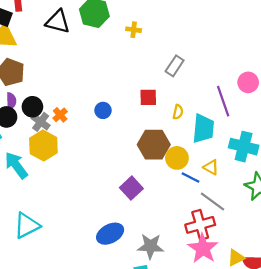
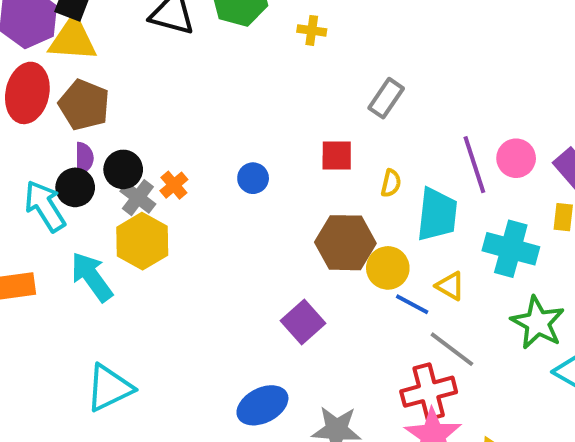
pink circle: (248, 82) -> (516, 158), moved

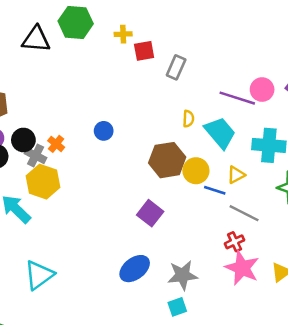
red square: (337, 156) -> (144, 51), moved
purple line: (474, 165) -> (237, 98), turned -44
cyan trapezoid: (437, 214) -> (220, 133), turned -36
yellow triangle: (450, 286) -> (236, 175), turned -48
red cross: (429, 392) -> (235, 242), size x0.6

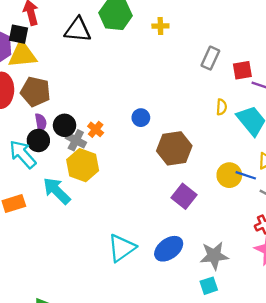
red square: (144, 51) -> (242, 70), moved
brown hexagon: (167, 160) -> (174, 148), moved
yellow circle: (196, 171) -> (229, 175), moved
cyan triangle: (39, 275) -> (122, 248), moved

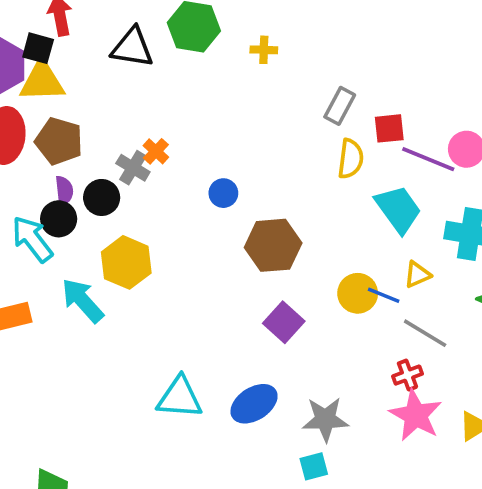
yellow semicircle: (221, 107) -> (351, 159), moved, size x1.5
orange cross: (96, 129) -> (156, 151), moved
gray cross: (76, 140) -> (133, 168), moved
cyan triangle: (122, 248) -> (180, 398), turned 36

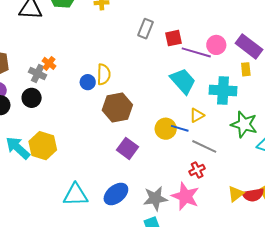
yellow semicircle: (351, 159) -> (104, 74), moved
black circle: (102, 197) -> (32, 98), moved
yellow hexagon: (126, 262) -> (43, 146), moved
pink star: (416, 415) -> (185, 196), moved

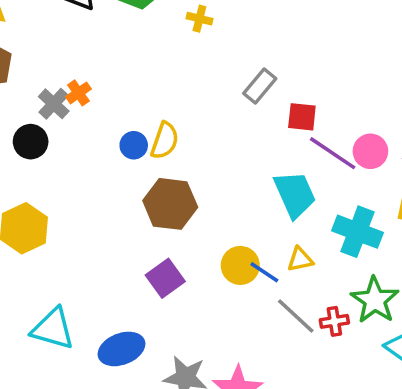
red cross: (197, 170) -> (334, 321), moved

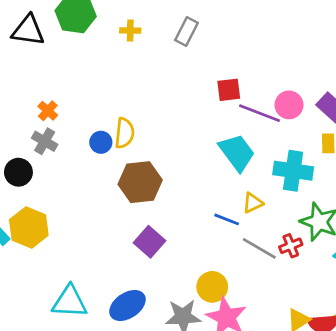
gray rectangle: (260, 86) -> (186, 32), moved
gray cross: (54, 104) -> (45, 141), moved
black circle: (31, 142) -> (18, 172), moved
yellow circle: (240, 265) -> (212, 287), moved

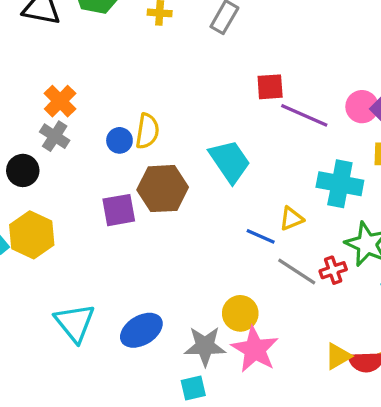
pink circle: (289, 105) -> (362, 107), moved
orange cross: (48, 111) -> (60, 101), size x1.4
cyan trapezoid: (237, 152) -> (230, 161), moved
purple square: (149, 242) -> (119, 210), moved, turned 36
cyan triangle: (70, 302) -> (75, 323), turned 45

